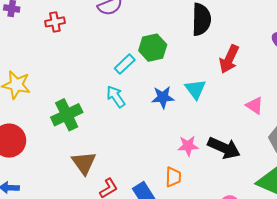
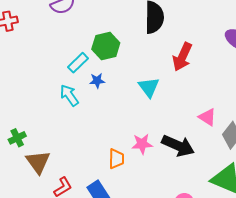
blue star: (163, 97) -> (97, 81), moved, size x0.7
pink triangle: (254, 106) -> (207, 117), moved
green cross: (67, 115) -> (17, 138), moved, size x0.6
orange trapezoid: (173, 177) -> (116, 159), moved

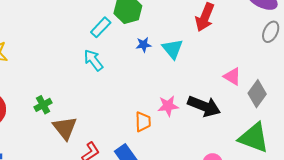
blue star: (97, 81) -> (144, 45), moved

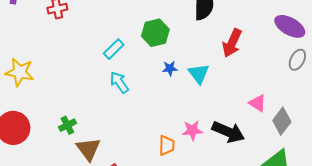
cyan rectangle: (101, 27) -> (114, 49), moved

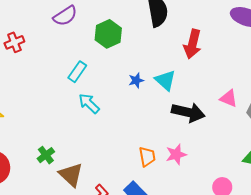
green hexagon: (155, 33) -> (108, 34), moved
pink star: (192, 130) -> (176, 154), moved
black arrow: (228, 132) -> (188, 112), moved

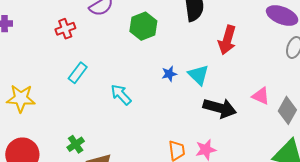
red cross: (14, 42) -> (65, 29), moved
cyan rectangle: (77, 72) -> (78, 73), moved

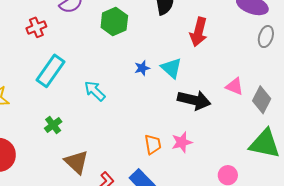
cyan rectangle: (78, 73) -> (51, 71), size x1.5
green cross: (76, 144) -> (53, 125), moved

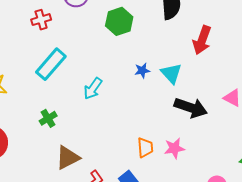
cyan arrow: (95, 91) -> (93, 89), turned -105
brown triangle: (77, 162) -> (68, 158), turned 44

